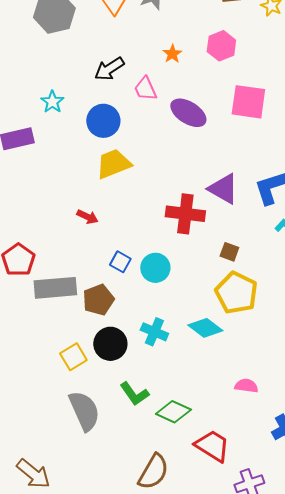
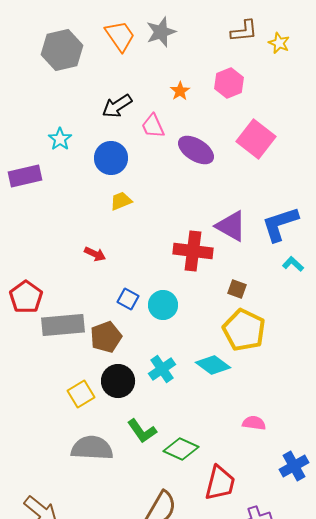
pink square: (248, 102) -> (256, 139), turned 30
yellow trapezoid: (113, 164) -> (121, 201), size x0.6
cyan cross: (154, 332) -> (162, 369), turned 32
gray semicircle: (84, 411) -> (92, 448), turned -63
red trapezoid: (212, 446) -> (220, 483), turned 72

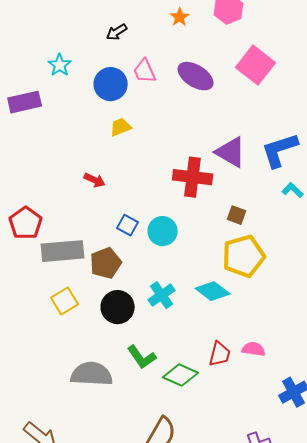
black arrow: (117, 106) -> (117, 32), size x0.7
pink trapezoid: (153, 126) -> (145, 71), moved
yellow pentagon: (244, 330) -> (244, 256), turned 30
yellow square: (81, 394) -> (65, 301), moved
red trapezoid: (220, 483) -> (220, 354), moved, size x0.7

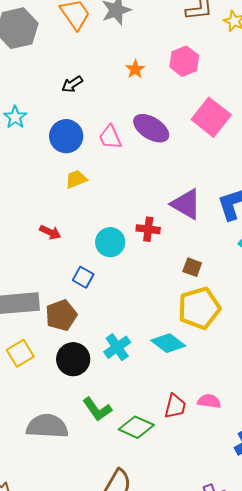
pink trapezoid: (145, 71) -> (110, 137), moved
red cross: (193, 177) -> (148, 229), size x0.6
cyan circle: (163, 231) -> (110, 242), moved

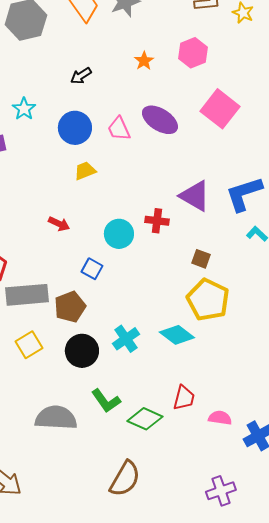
yellow pentagon: (199, 308) -> (208, 300), turned -30
pink semicircle: (209, 401) -> (220, 418), moved

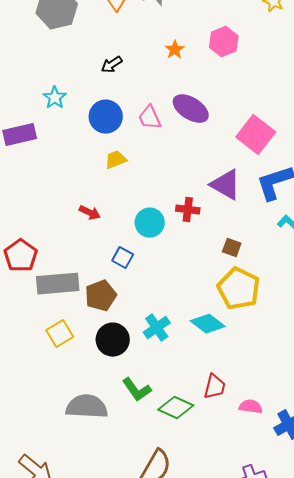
pink square: (220, 109) -> (256, 135), moved

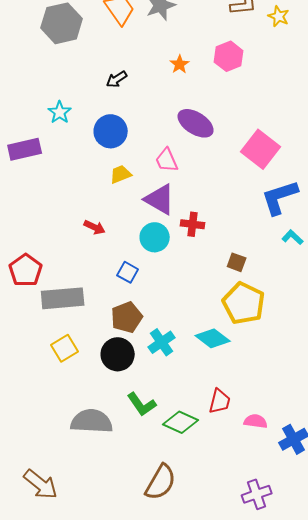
pink trapezoid: (150, 118) -> (167, 160), moved
purple triangle: (226, 185) -> (160, 199), moved
brown pentagon: (101, 296) -> (127, 317), moved

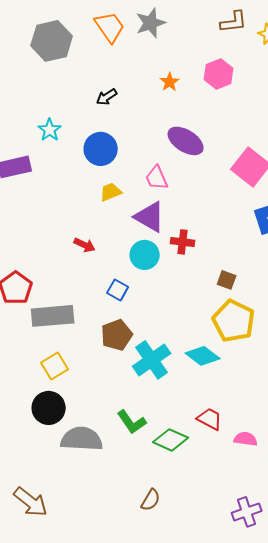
cyan cross: (162, 342) -> (152, 360), size x1.4
black circle: (118, 354) -> (49, 408), moved
red trapezoid: (220, 401) -> (210, 419), turned -76
brown semicircle: (161, 482) -> (151, 500), size x0.6

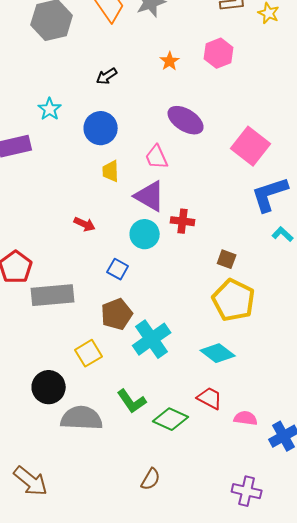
yellow trapezoid: (111, 192) -> (111, 171), turned -70
cyan diamond: (203, 356) -> (218, 353), moved
yellow square: (55, 366) -> (89, 353), moved
purple cross: (247, 512) -> (247, 491), turned 32

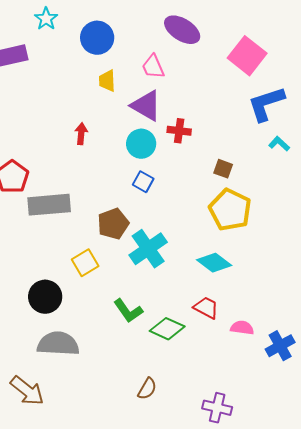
red arrow: (85, 224) -> (81, 134), turned -110
blue square: (118, 269) -> (143, 182), moved
gray semicircle: (82, 418) -> (58, 344), moved
purple cross: (247, 491) -> (217, 408), moved

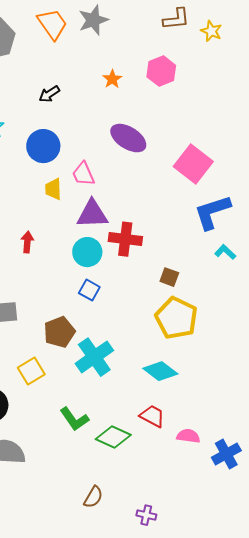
pink trapezoid: (153, 67) -> (83, 174), moved
purple triangle: (146, 106) -> (92, 214), turned -32
red cross: (179, 131) -> (125, 239), size x1.4
purple cross: (217, 408) -> (146, 515), moved, size x0.7

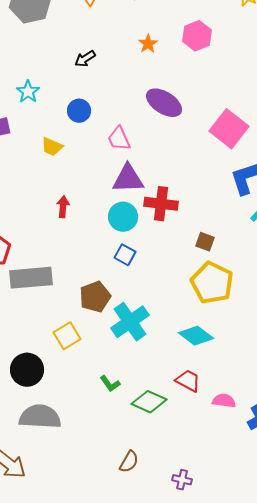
blue circle: (43, 146) -> (79, 111), size x0.7
yellow trapezoid: (53, 189) -> (52, 147), moved, turned -65
green L-shape: (74, 419) -> (110, 384), size x0.7

